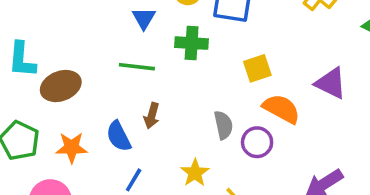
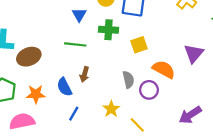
yellow square: (257, 68) -> (139, 45), moved
purple triangle: (331, 83) -> (194, 54), turned 45

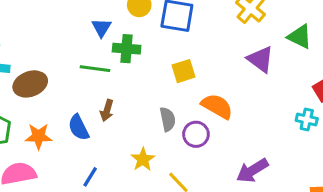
green cross: (108, 30) -> (127, 49), moved
purple triangle: (194, 54) -> (260, 59), moved, turned -35
blue line: (74, 114) -> (90, 177), moved

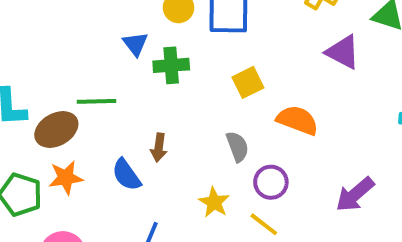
green line: (95, 69) -> (97, 101), moved
purple circle: (196, 134) -> (271, 182), moved
orange star: (38, 136) -> (66, 178), moved

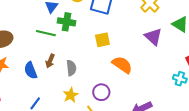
green line: (97, 101) -> (46, 33), moved
gray semicircle: (237, 147) -> (71, 68), moved

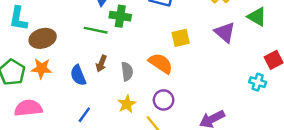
yellow square: (102, 40) -> (181, 38), moved
orange semicircle: (122, 65) -> (161, 63), moved

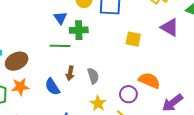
yellow square: (181, 38) -> (133, 39), turned 35
orange semicircle: (161, 63) -> (149, 80), moved

